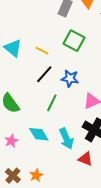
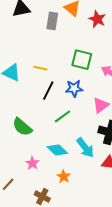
green square: (74, 41) -> (82, 60), moved
green line: (52, 103) -> (62, 116), turned 42
orange star: (36, 175) -> (64, 177), moved

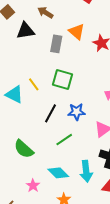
green square: (82, 60) -> (63, 80), moved
yellow line: (40, 68) -> (34, 84), moved, turned 40
cyan arrow: (85, 148) -> (86, 171), turned 30

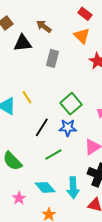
orange triangle: (77, 32) -> (82, 36), moved
green square: (63, 80) -> (71, 104), moved, turned 30

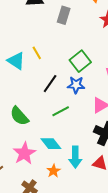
cyan arrow: (73, 188) -> (75, 157), moved
pink star: (19, 198) -> (24, 153), size x1.6

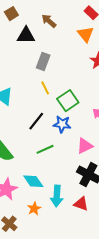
gray rectangle: (64, 15) -> (43, 62), moved
yellow line: (37, 53) -> (45, 88), moved

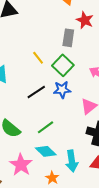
gray rectangle: (43, 62) -> (68, 38), moved
black line: (36, 121) -> (36, 92), turned 30
green line: (45, 149) -> (46, 127), moved

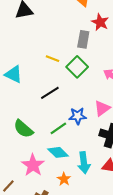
yellow line: (38, 58) -> (53, 59), turned -32
blue star: (62, 90) -> (78, 116), moved

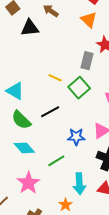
green line: (58, 128) -> (56, 161), moved
green semicircle: (23, 129) -> (21, 120), moved
cyan diamond: (58, 152) -> (24, 148), moved
orange star: (64, 179) -> (65, 205), moved

